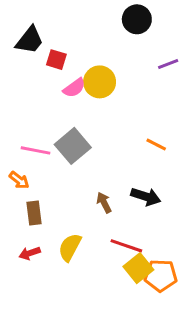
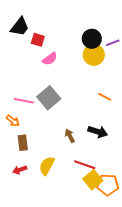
black circle: (137, 19) -> (92, 39), moved
yellow circle: (100, 82) -> (94, 55), moved

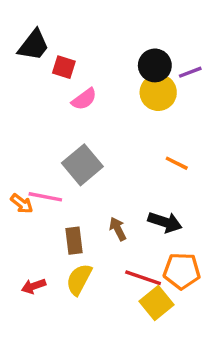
pink line: (24, 101) -> (45, 197), moved
brown rectangle: (23, 143) -> (74, 241), moved
orange pentagon: (108, 185) -> (182, 271), moved

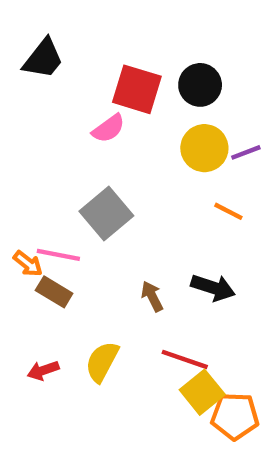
red square: (64, 67) -> (137, 89), moved, size x1.6
purple line: (190, 72) -> (246, 152), moved
yellow circle: (158, 92) -> (204, 148), moved
brown rectangle: (74, 241) -> (54, 292), moved, turned -52
orange pentagon: (182, 271) -> (235, 416), moved

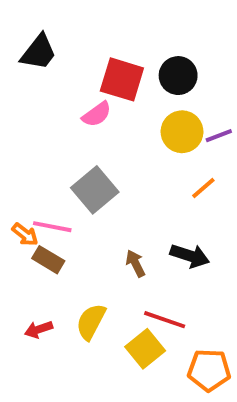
orange line: (228, 211) -> (203, 188), turned -68
yellow square: (202, 392) -> (145, 349), moved

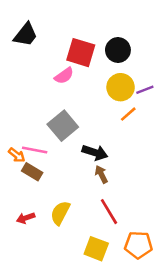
orange line: (203, 188) -> (128, 114), moved
black arrow: (190, 256) -> (95, 153), moved
brown arrow: (135, 264) -> (101, 174), moved
red line: (165, 320) -> (109, 212), turned 40
yellow square: (145, 349) -> (96, 249), moved, turned -30

